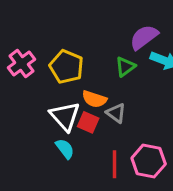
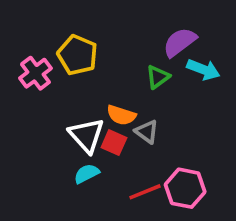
yellow pentagon: (66, 67) -> (77, 55), moved
cyan semicircle: (65, 149) -> (87, 174), turned -80
red line: (114, 164) -> (145, 192), turned 68

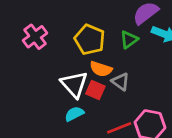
yellow pentagon: (77, 55) -> (90, 40), moved

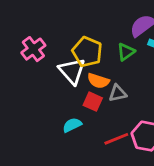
gray triangle: (121, 82) -> (118, 93), turned -48
white triangle: (74, 84) -> (72, 71), moved

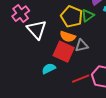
yellow pentagon: (87, 52) -> (72, 17), moved
white triangle: (72, 71) -> (37, 30), moved
red square: (93, 102) -> (64, 52), size x1.5

